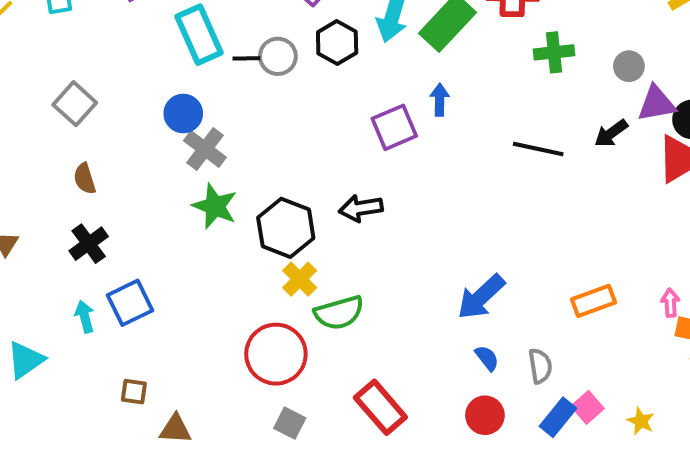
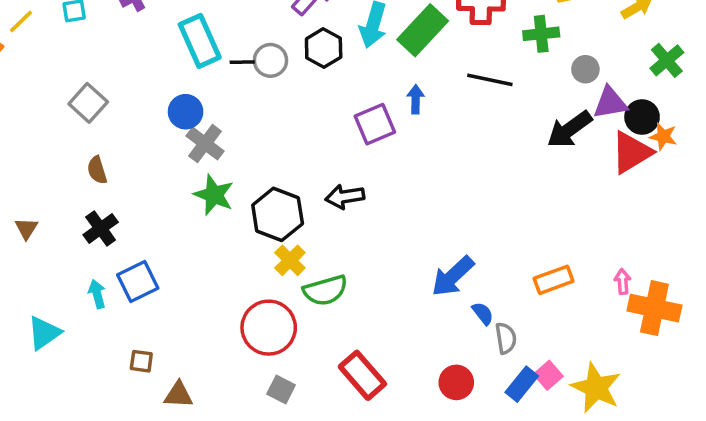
green cross: (554, 52) -> (541, 34), moved
black arrow: (611, 133) -> (570, 129), size x1.5
black line: (538, 149) -> (490, 80), moved
blue semicircle: (487, 358) -> (483, 313), moved
yellow star: (641, 421) -> (596, 388), size x2.0

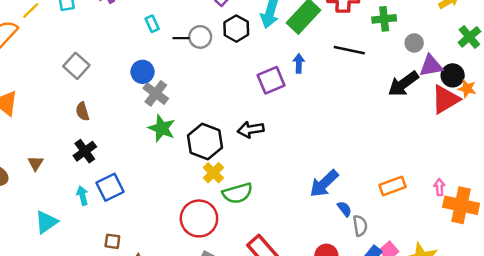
cyan rectangle: (200, 41) -> (152, 24), size x0.5
brown triangle: (26, 228) -> (36, 163), moved

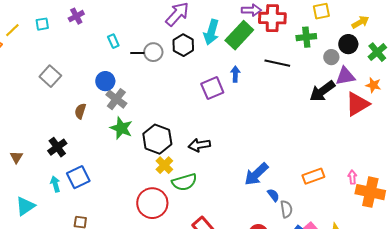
black circle: (453, 75) -> (348, 44), moved
orange star: (467, 89) -> (373, 85), moved
brown semicircle: (82, 111) -> (80, 111), moved, turned 35
black arrow: (251, 130) -> (199, 145), moved

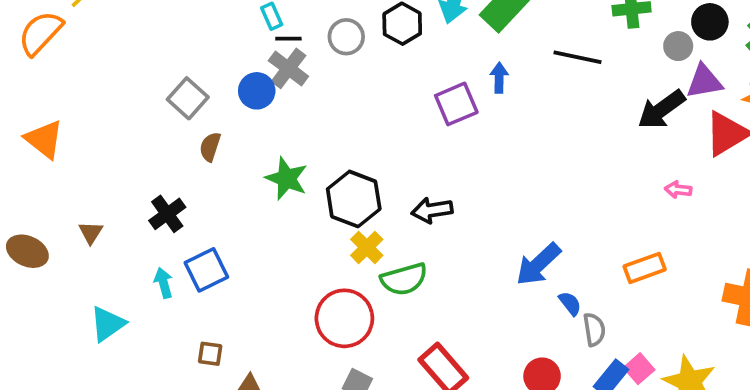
black line: (137, 53) -> (288, 39), moved
gray square: (50, 76) -> (188, 98), moved
gray cross: (116, 99) -> (288, 68), moved
pink arrow: (352, 177) -> (678, 190), moved, turned -80

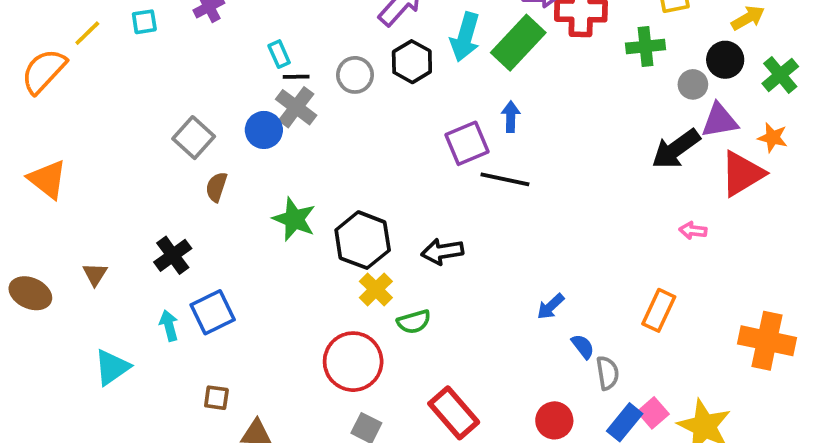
black line: (577, 57) -> (505, 179), moved
blue arrow: (538, 264) -> (551, 307), size x0.6
orange rectangle: (645, 268) -> (659, 310), turned -45
green semicircle: (404, 279) -> (414, 322), size x0.7

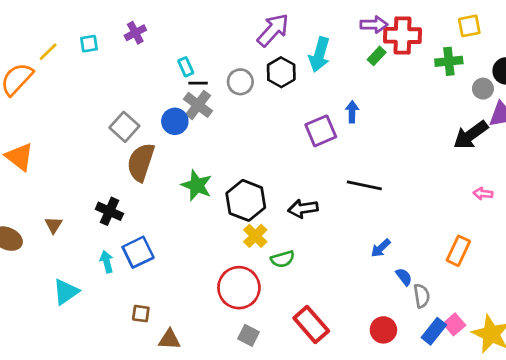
green rectangle: (518, 43) -> (377, 56), moved, size x0.5
black line: (505, 179) -> (364, 185), moved
brown semicircle: (216, 187) -> (141, 162), size x1.8
black cross: (173, 255) -> (109, 211), turned -30

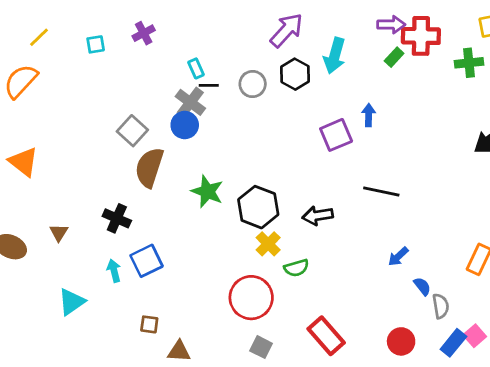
yellow line: (48, 52) -> (39, 37), moved
gray cross: (198, 105) -> (190, 102), moved

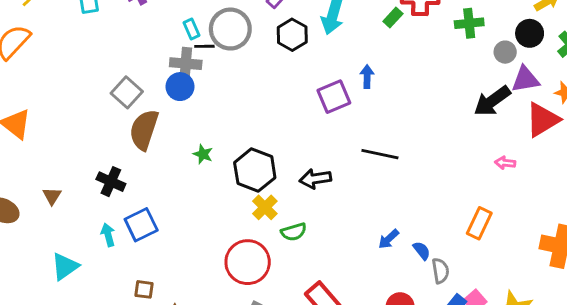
gray circle: (253, 84) -> (230, 29), moved, size x1.5
gray cross: (190, 102) -> (186, 64), turned -32
green star: (207, 191) -> (203, 154), size x0.6
blue arrow: (398, 257) -> (389, 239), moved

